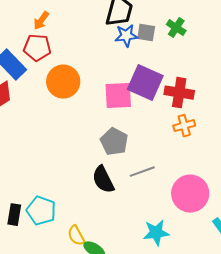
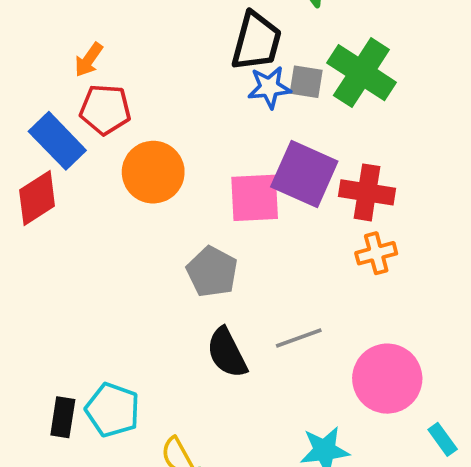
orange arrow: (41, 21) -> (89, 60), moved
green cross: (176, 28) -> (361, 73), size x1.8
gray pentagon: (114, 142) -> (212, 272), moved

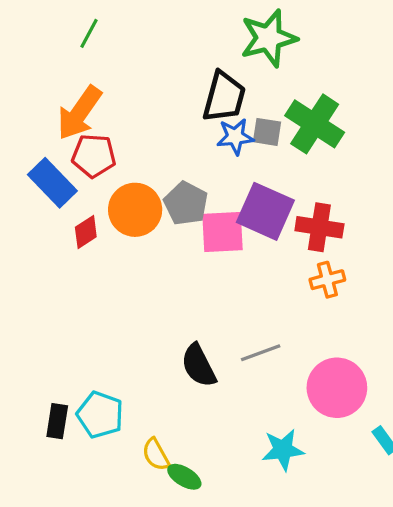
orange arrow: (89, 60) -> (79, 113), size x1.8
red diamond: (37, 198) -> (86, 232), moved, size x0.7
gray pentagon: (212, 272) -> (186, 203), moved

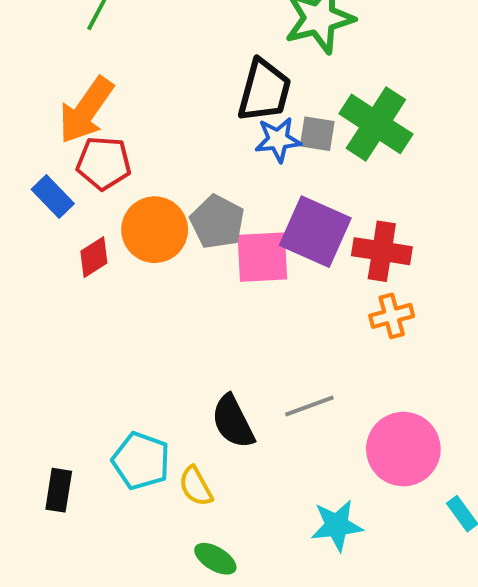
blue rectangle: (52, 183) -> (53, 196), size x0.7
cyan pentagon: (100, 415) -> (141, 461), moved
yellow semicircle: (156, 454) -> (196, 486), moved

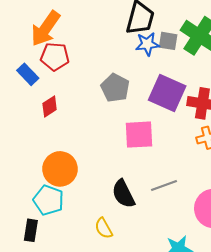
orange circle: (155, 230) -> (60, 169), moved
pink square: (262, 257) -> (139, 135), moved
cyan pentagon: (141, 461) -> (49, 200), moved

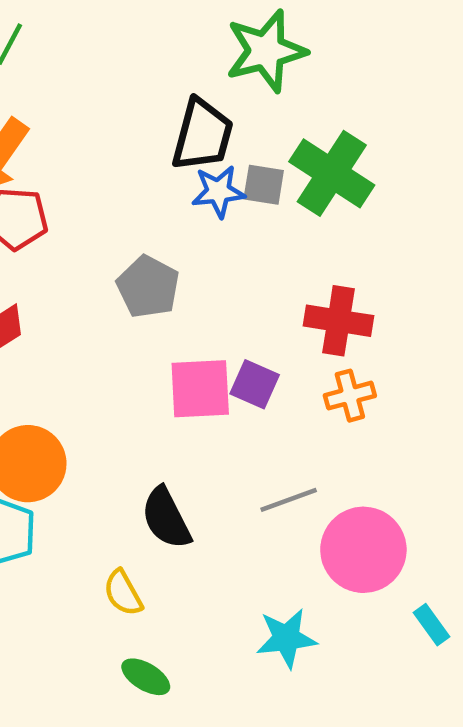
purple square: (167, 93) -> (255, 384), moved, size x0.6
gray line: (164, 186) -> (289, 500), moved

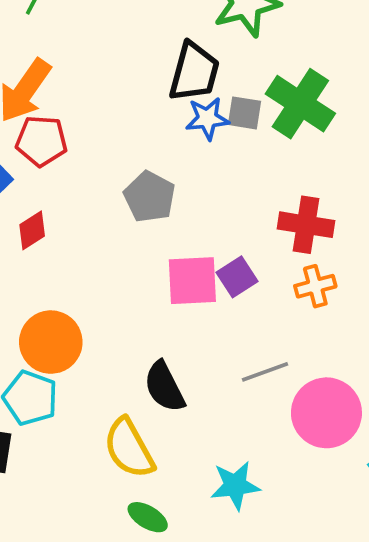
purple square: (255, 384) -> (237, 277), turned 33
yellow semicircle: (123, 593) -> (129, 448), size x1.6
cyan star: (286, 638) -> (235, 485), moved

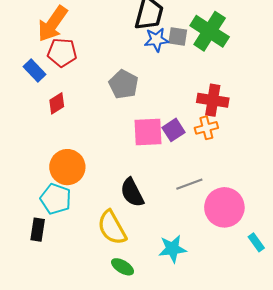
orange cross: (315, 286) -> (206, 128), moved

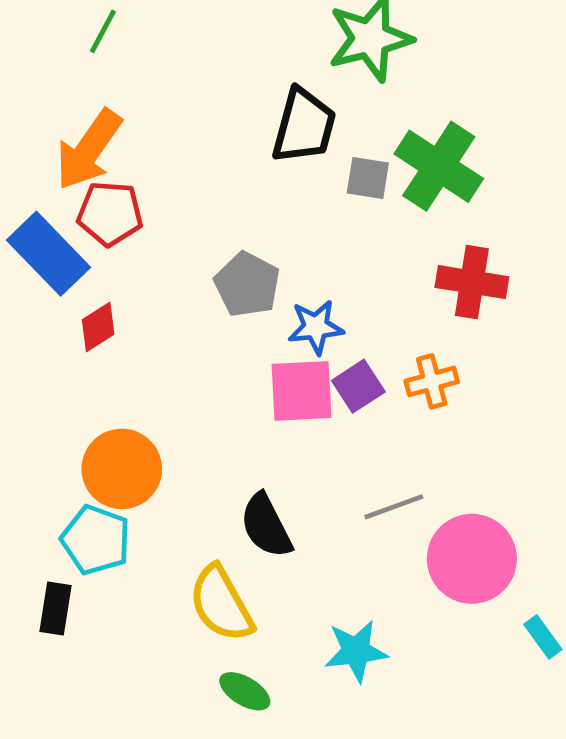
blue star: (156, 40) -> (316, 327), moved
blue rectangle: (34, 71) -> (48, 254), size x1.6
red cross: (213, 100) -> (472, 282), moved

